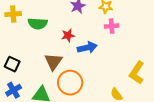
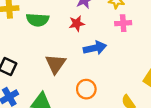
red star: (68, 35) -> (77, 24), moved
orange circle: (70, 83) -> (86, 89), moved, size x0.7

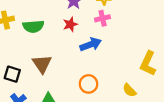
pink cross: (123, 23) -> (103, 18), moved
brown triangle: (55, 64) -> (42, 64), moved

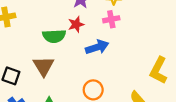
green semicircle: (33, 26) -> (54, 36), moved

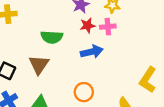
red star: (76, 24) -> (88, 25), moved

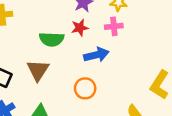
red star: (88, 25) -> (80, 28), moved
orange circle: (84, 92) -> (85, 88), moved

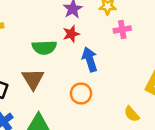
pink cross: (114, 26) -> (122, 29), moved
blue arrow: (96, 55) -> (90, 59), turned -90

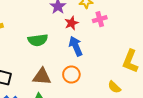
red star: (71, 34) -> (71, 23), moved
brown triangle: (33, 79) -> (42, 77), moved, turned -48

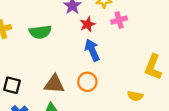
green semicircle: (38, 40) -> (40, 32), moved
yellow semicircle: (114, 87) -> (135, 96), turned -32

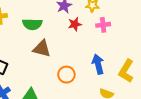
blue arrow: (92, 50) -> (98, 64), moved
brown triangle: (54, 84) -> (42, 49), moved

